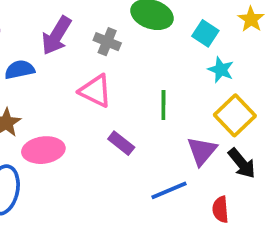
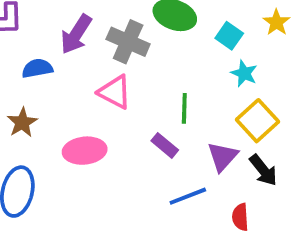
gray cross: (107, 42) -> (128, 42), size x1.5
purple rectangle: (121, 143) -> (165, 145), moved
pink ellipse: (43, 150) -> (85, 151), moved

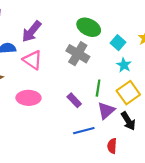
gray cross: (128, 42) -> (78, 54), moved
pink triangle: (115, 92) -> (33, 60), moved
green line: (184, 108) -> (98, 88), moved

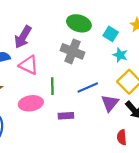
green line: (98, 88) -> (52, 86), moved
purple rectangle: (74, 100) -> (66, 116), moved, turned -40
blue line: (84, 131) -> (88, 87), moved

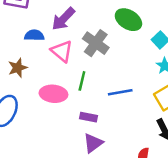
gray cross: (73, 51) -> (96, 43), moved
purple triangle: (110, 103) -> (93, 143), moved

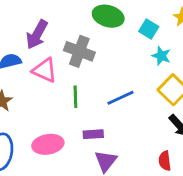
pink ellipse: (53, 94) -> (48, 144), moved

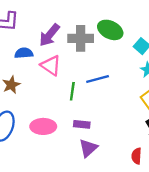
gray cross: (79, 51) -> (81, 38), moved, turned -30
blue line: (121, 98) -> (98, 79), moved

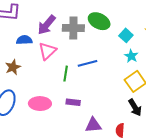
pink triangle: (51, 65) -> (47, 51), turned 42
purple triangle: (88, 148) -> (93, 125), moved, turned 36

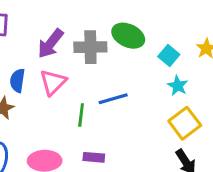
blue semicircle: (24, 40) -> (17, 81), moved, turned -77

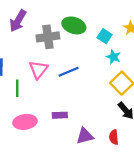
purple arrow: (50, 44) -> (18, 21), moved
pink triangle: (53, 82) -> (38, 70), moved
green line: (81, 115) -> (17, 88), moved

